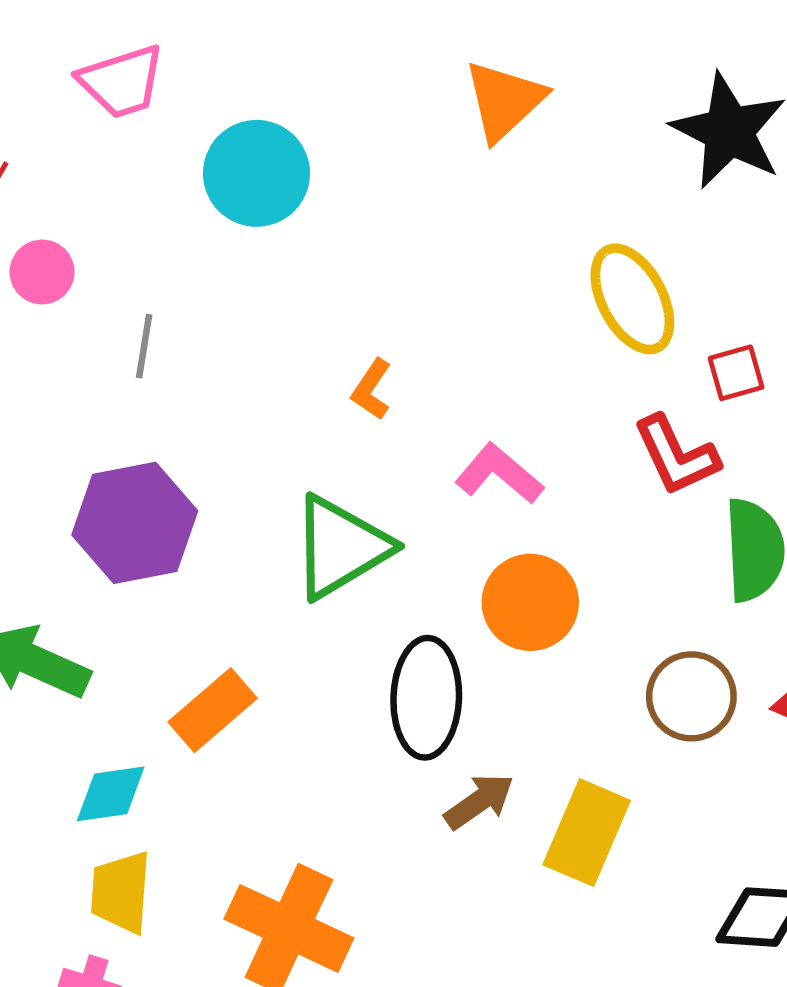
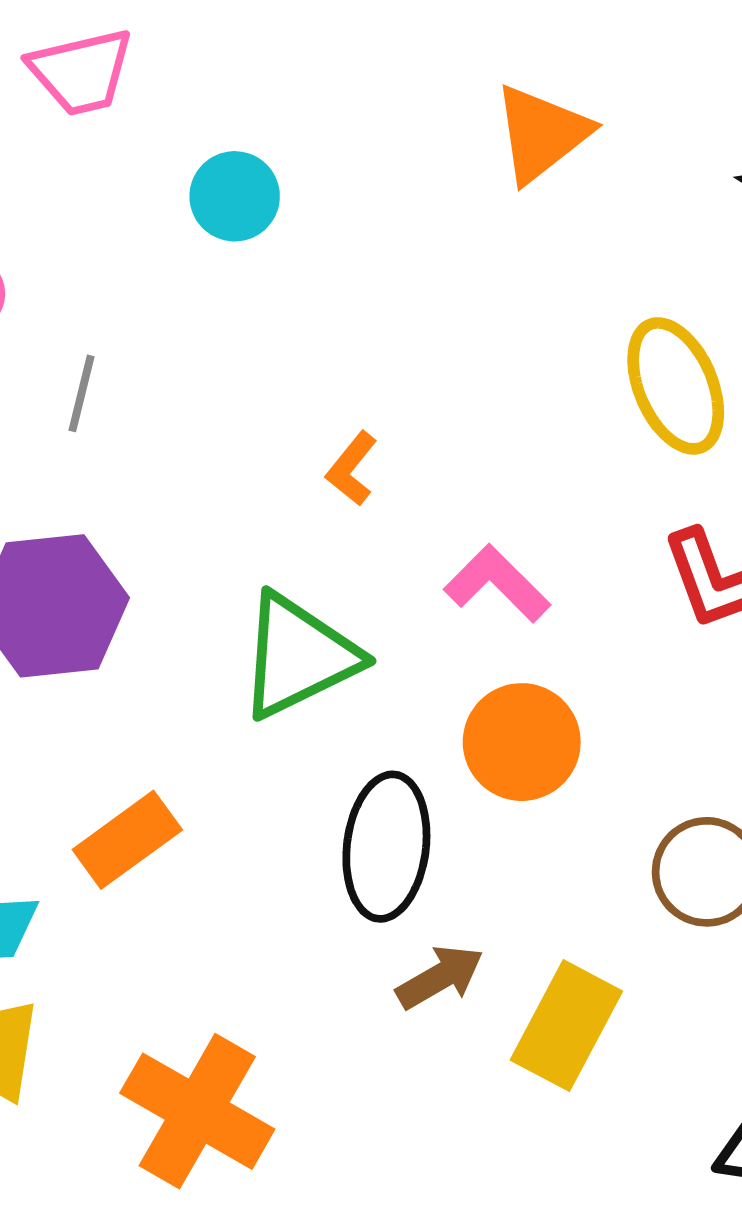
cyan circle: (256, 173) -> (235, 196), size x0.7

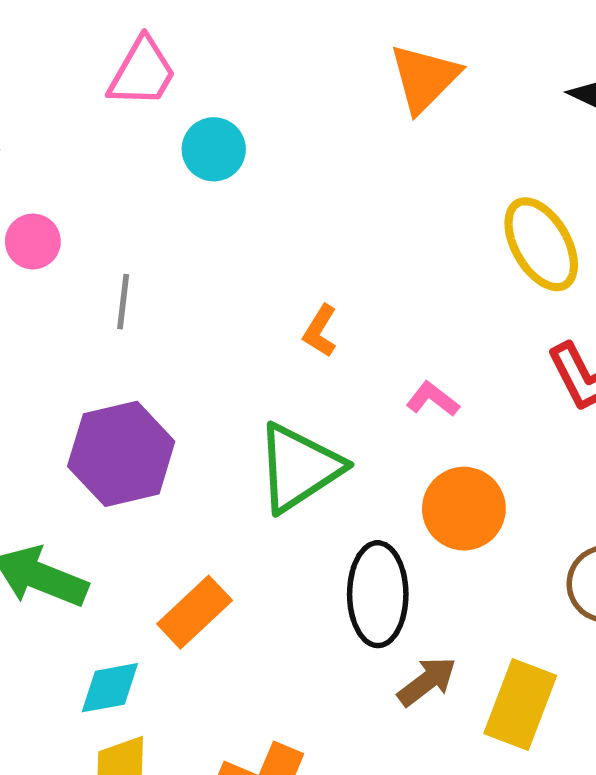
pink trapezoid: (81, 72) -> (142, 72), moved, turned -40
pink L-shape: (497, 584) -> (433, 399), size x0.7

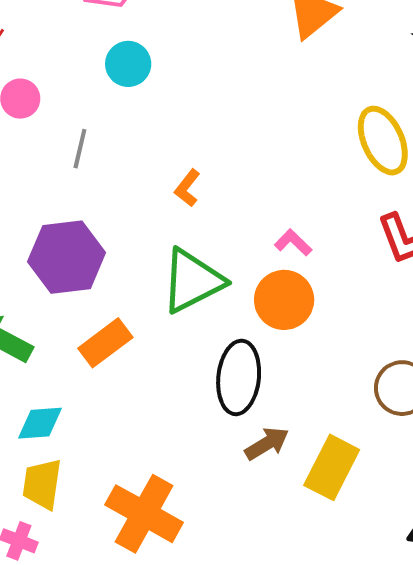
cyan circle: (214, 149) -> (128, 64), moved
orange L-shape: (320, 331) -> (187, 188), moved
orange circle: (464, 509) -> (284, 300), moved
orange rectangle: (195, 612) -> (105, 343), moved

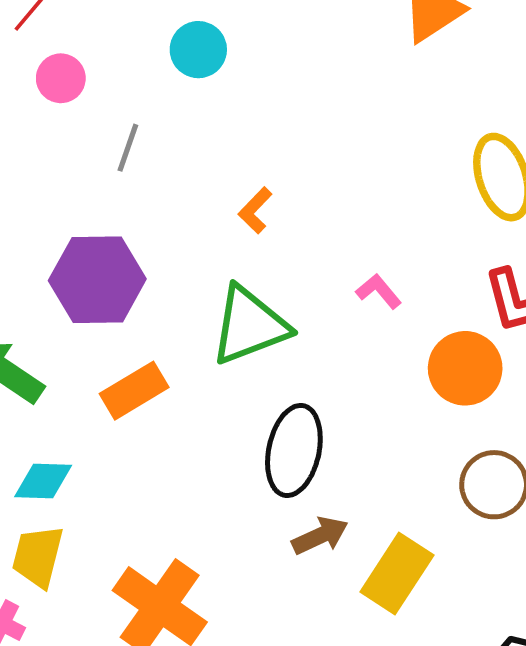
orange circle: (284, 300) -> (465, 368), moved

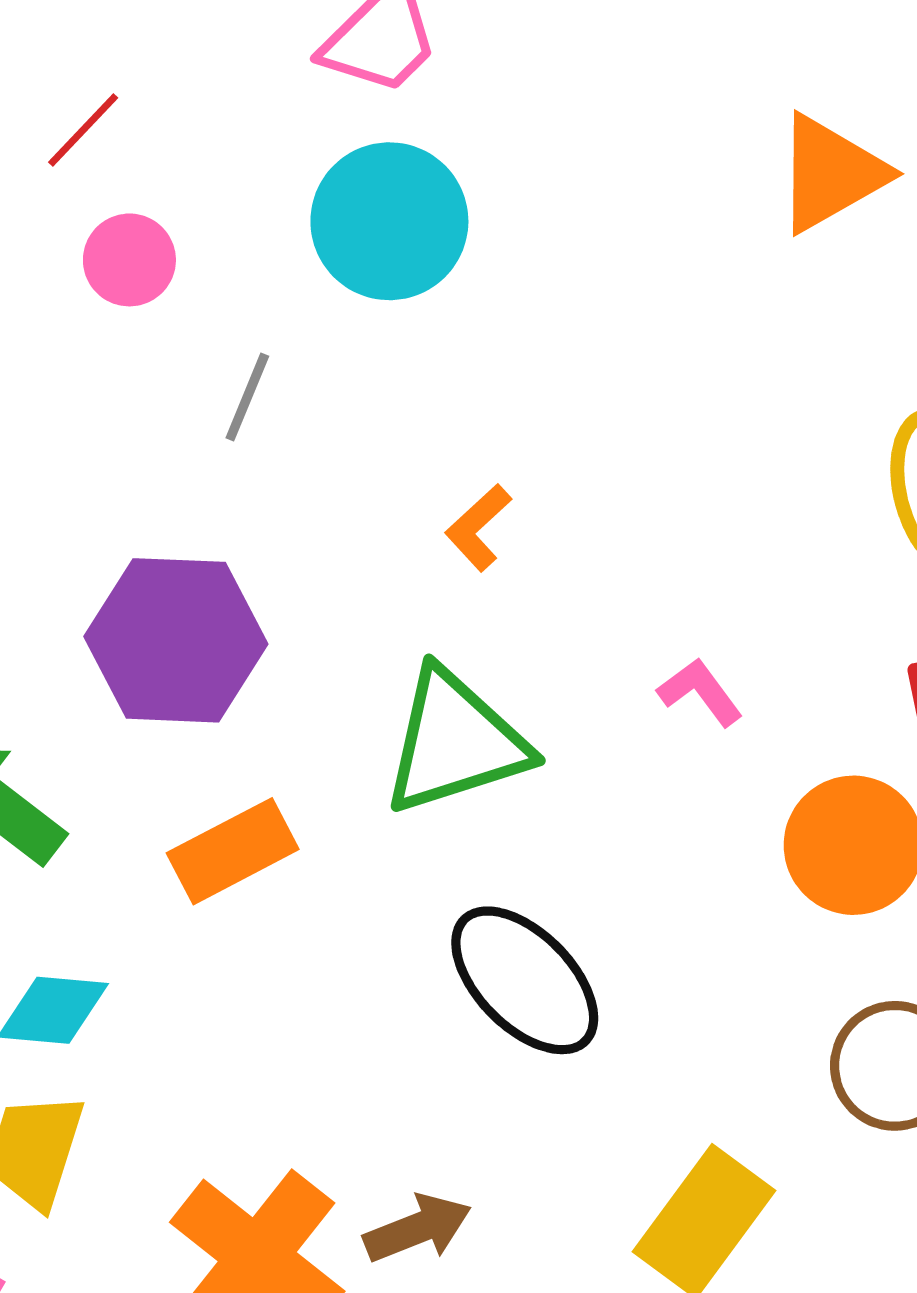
cyan circle: (198, 50) -> (389, 221), size x1.5
black ellipse: (294, 450) -> (525, 980), turned -60
brown arrow: (320, 536) -> (418, 1228), moved

